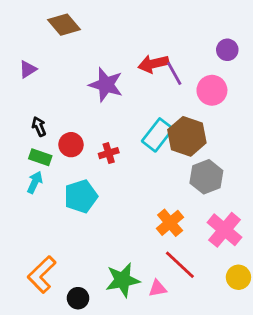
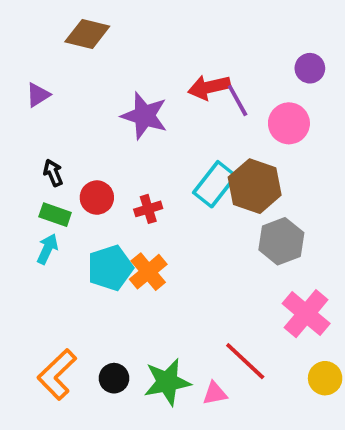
brown diamond: (64, 25) -> (87, 34), turned -36
orange cross: (170, 223) -> (148, 272), moved
black circle: (78, 298) -> (114, 378), moved

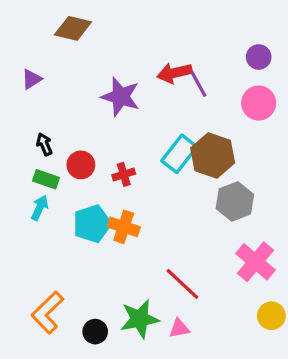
pink circle: (289, 123) -> (259, 103), moved
orange cross: (148, 272) -> (124, 227), turned -32
red line: (245, 361) -> (182, 284), moved
black circle: (114, 378) -> (95, 332), moved

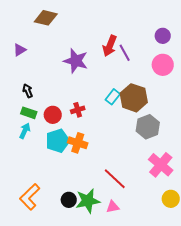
red arrow: (175, 73) -> (110, 46), turned -55
cyan rectangle: (179, 154) -> (113, 97), size x0.7
red circle: (81, 165) -> (53, 115), moved
black circle: (95, 332) -> (69, 200), moved

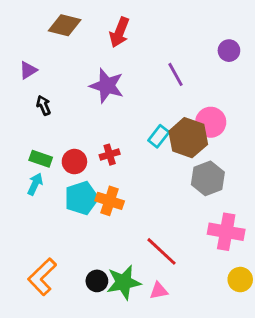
red arrow: (110, 46) -> (119, 32), moved
pink circle: (163, 65) -> (211, 122), moved
black arrow: (28, 91) -> (44, 105), moved
pink cross: (161, 165) -> (226, 232), turned -30

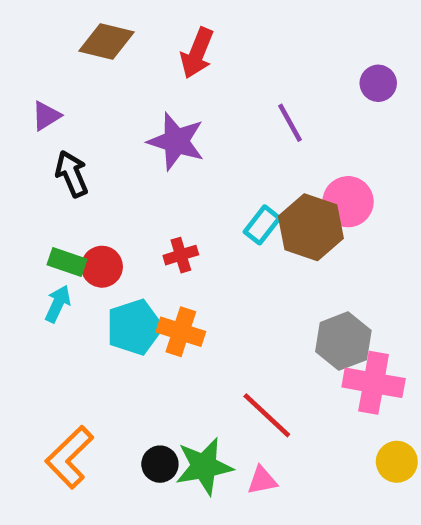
black arrow: (44, 105) -> (72, 174), size x1.4
red circle: (74, 162) -> (102, 267), moved
gray hexagon: (208, 178) -> (343, 341), moved

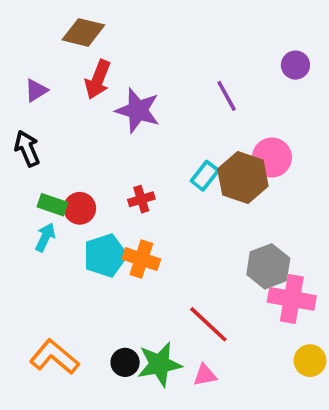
red arrow: (197, 53) -> (98, 80), moved
black arrow: (72, 174) -> (27, 148), moved
orange L-shape: (69, 457) -> (54, 357), turned 84

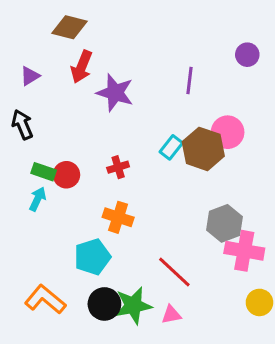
purple line: (227, 96) -> (190, 80), turned 36
cyan pentagon: (105, 255) -> (92, 257), moved
black circle: (125, 362) -> (104, 304), size x1.4

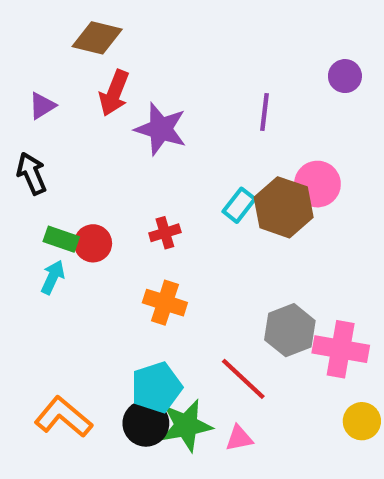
gray hexagon: (225, 223) -> (290, 330), moved
cyan pentagon: (92, 257) -> (156, 387), moved

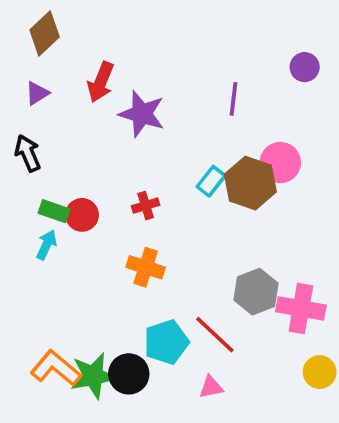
brown diamond: (97, 38) -> (45, 33), moved, turned -57
cyan pentagon: (156, 387) -> (166, 342), moved
green star: (186, 425) -> (93, 376), moved

